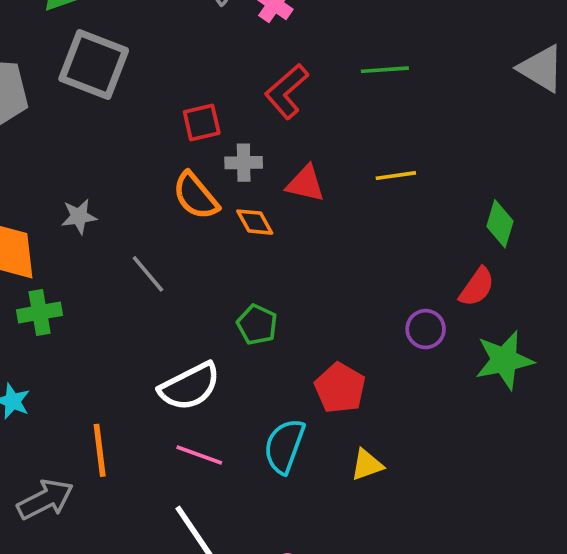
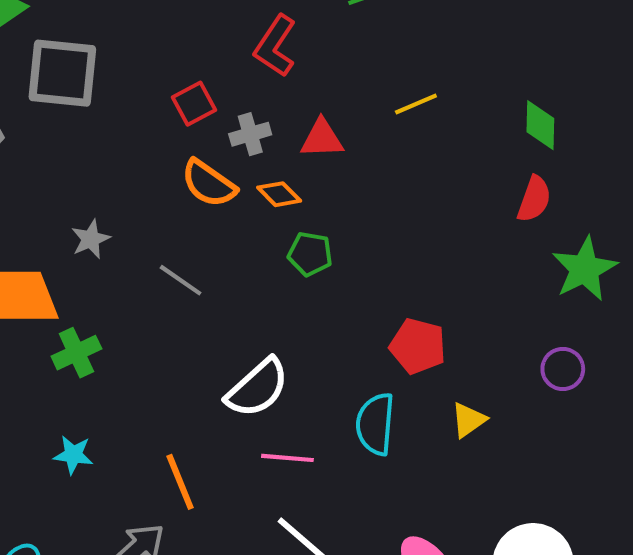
green pentagon: (257, 325) -> (310, 254), moved
purple circle: (426, 329) -> (563, 369), moved

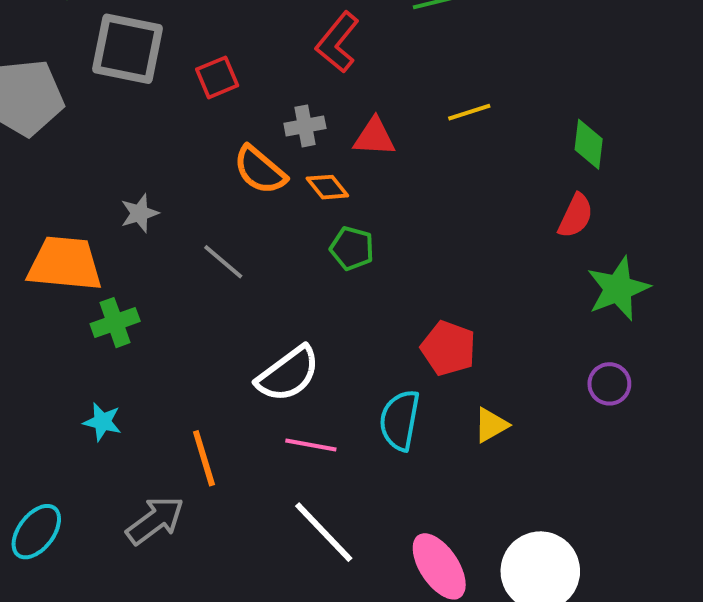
red square: (194, 104) -> (217, 77), moved
purple circle: (563, 369) -> (609, 384), moved

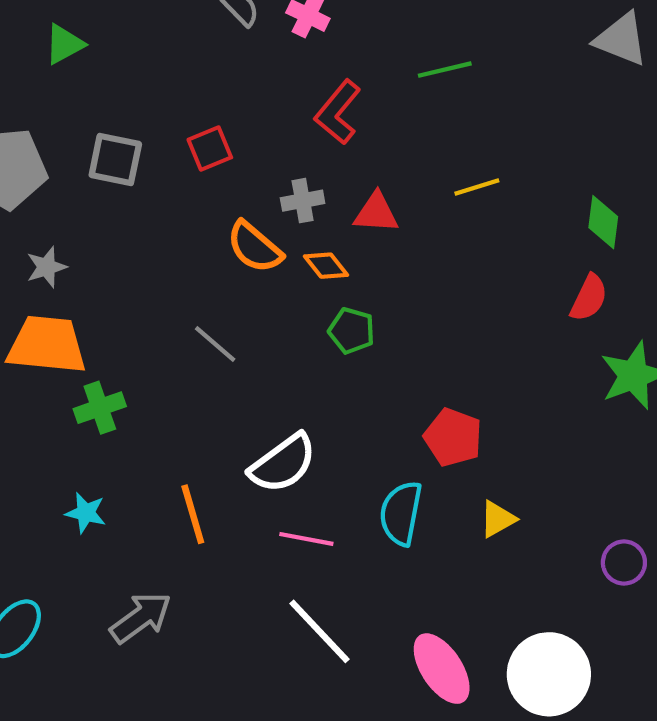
gray square: (128, 49) -> (115, 160), moved, size x0.7
gray star: (139, 213) -> (47, 267), moved
purple circle: (609, 384) -> (624, 563), moved
orange line: (204, 458) -> (193, 514), moved

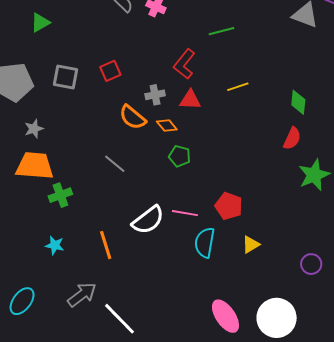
red L-shape: (338, 112) -> (184, 64), moved
pink line: (306, 539) -> (185, 213), moved
white line: (320, 631) -> (119, 319), moved

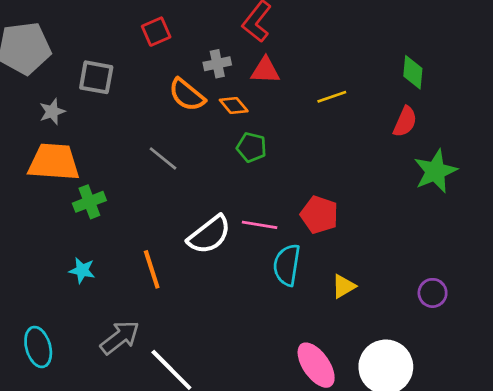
gray square: (66, 77) -> (96, 77), moved
yellow line: (238, 87) -> (332, 97), moved
yellow triangle: (251, 244) -> (344, 286), moved
cyan ellipse: (22, 301) -> (38, 347), turned -52

